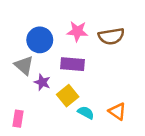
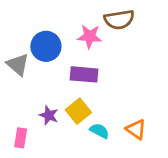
brown semicircle: (111, 36) -> (119, 20), moved
gray triangle: (24, 65) -> (18, 65), moved
purple star: (42, 82) -> (49, 115), moved

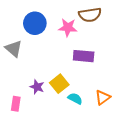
blue circle: (46, 46) -> (35, 23), moved
purple rectangle: (84, 74) -> (84, 56), moved
orange triangle: (136, 129) -> (103, 97), turned 49

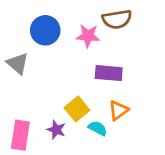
purple star: (37, 87) -> (56, 130), moved
orange triangle: (103, 97) -> (118, 110), moved
pink rectangle: (16, 104) -> (20, 135), size x1.5

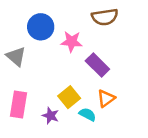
pink star: (88, 36) -> (72, 42), moved
purple rectangle: (109, 73) -> (97, 65), turned 40
pink rectangle: (20, 135) -> (18, 105), moved

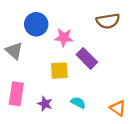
brown semicircle: (105, 17) -> (108, 21), moved
yellow square: (69, 97) -> (59, 71), moved, turned 36
orange triangle: (106, 98) -> (118, 108), moved, turned -49

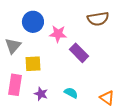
gray triangle: (14, 51) -> (13, 46), turned 30
yellow square: (59, 71) -> (33, 64), moved

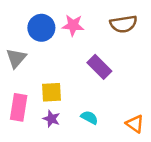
pink star: (58, 34) -> (73, 25), moved
yellow square: (33, 64) -> (51, 92), moved

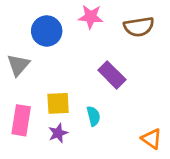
pink star: (73, 25) -> (91, 17), moved
cyan semicircle: (89, 117) -> (93, 116), moved, turned 48
purple star: (51, 119) -> (58, 133), turned 30

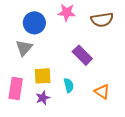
gray triangle: (18, 65) -> (24, 48), moved
orange triangle: (152, 139) -> (102, 92), moved

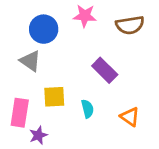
gray triangle: (24, 48) -> (30, 61), turned -36
purple star: (43, 98) -> (38, 135), moved

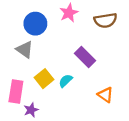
pink star: (85, 16) -> (69, 13), turned -30
yellow square: (54, 97) -> (44, 79), turned -36
cyan semicircle: (87, 109) -> (66, 81), moved, turned -120

